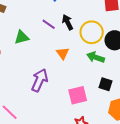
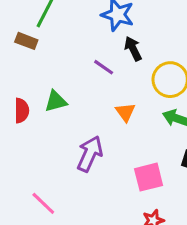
black arrow: (68, 22) -> (133, 49), moved
green triangle: (22, 37) -> (56, 101), moved

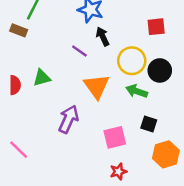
orange triangle: (125, 112) -> (97, 86), size x1.6
pink line: (43, 203) -> (19, 150), moved

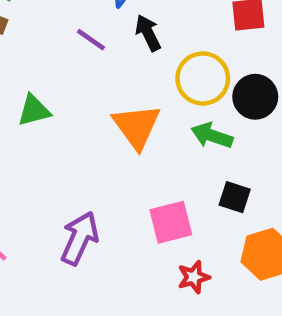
purple line: (79, 51) -> (91, 40), moved
purple arrow: (69, 119) -> (80, 238), moved
red star: (118, 171) -> (194, 277), moved

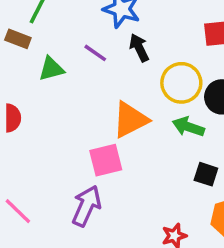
green triangle: (34, 110) -> (51, 69), moved
orange triangle: (137, 126) -> (130, 120), turned 39
pink square: (171, 222) -> (106, 160), moved

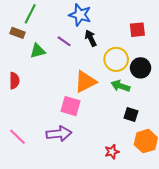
pink square: (106, 160) -> (71, 106), turned 30
purple arrow: (86, 206) -> (59, 134), turned 60

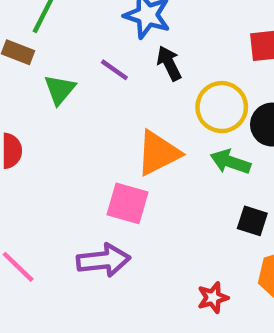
green triangle: (38, 51) -> (60, 90), turned -35

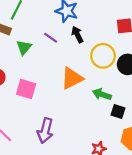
green arrow: (230, 162) -> (102, 94), moved
pink square: (128, 203) -> (26, 89), moved
purple arrow: (103, 260) -> (45, 131), turned 110

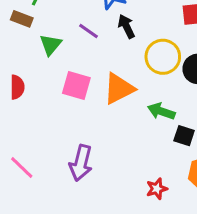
pink square: (26, 89) -> (76, 86), moved

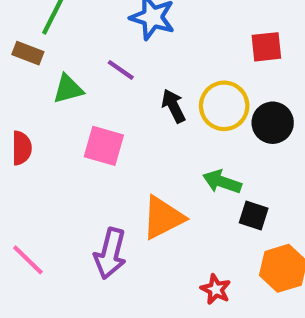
black arrow: (126, 26) -> (173, 106), moved
green triangle: (51, 45) -> (68, 89), turned 35
orange triangle: (119, 89) -> (163, 218), moved
red star: (157, 189) -> (216, 289), turned -30

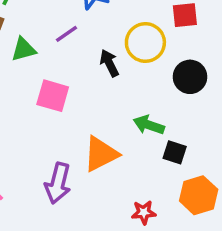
purple line: (121, 70) -> (66, 34), turned -70
yellow circle: (224, 106) -> (145, 43), moved
red star: (216, 289) -> (144, 212), turned -30

